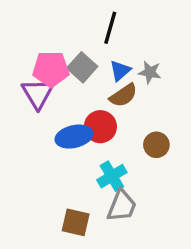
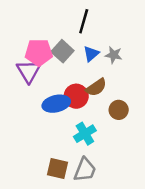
brown semicircle: (123, 95) -> (96, 87), moved
gray trapezoid: (122, 206) -> (85, 170), moved

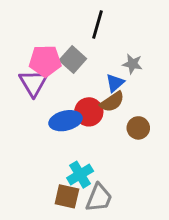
blue triangle: (91, 54) -> (115, 83), moved
cyan cross: (85, 134) -> (80, 175), moved

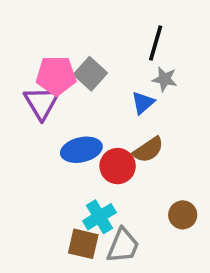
black line: (98, 25) -> (156, 43), moved
brown semicircle: (112, 102) -> (148, 150), moved
red circle: (89, 112) -> (118, 166), moved
brown circle: (138, 128) -> (183, 215), moved

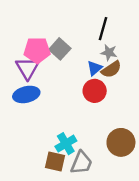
blue ellipse: (81, 150) -> (26, 94), moved
brown semicircle: (148, 150) -> (111, 69), moved
red circle: (118, 166) -> (95, 91), moved
brown circle: (183, 215) -> (121, 142), size x1.5

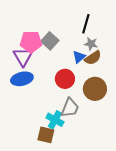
red circle: (95, 91) -> (65, 79), moved
brown circle: (121, 142) -> (95, 89), moved
cyan cross: (66, 144) -> (55, 120), turned -30
gray trapezoid: (81, 163) -> (70, 108), moved

